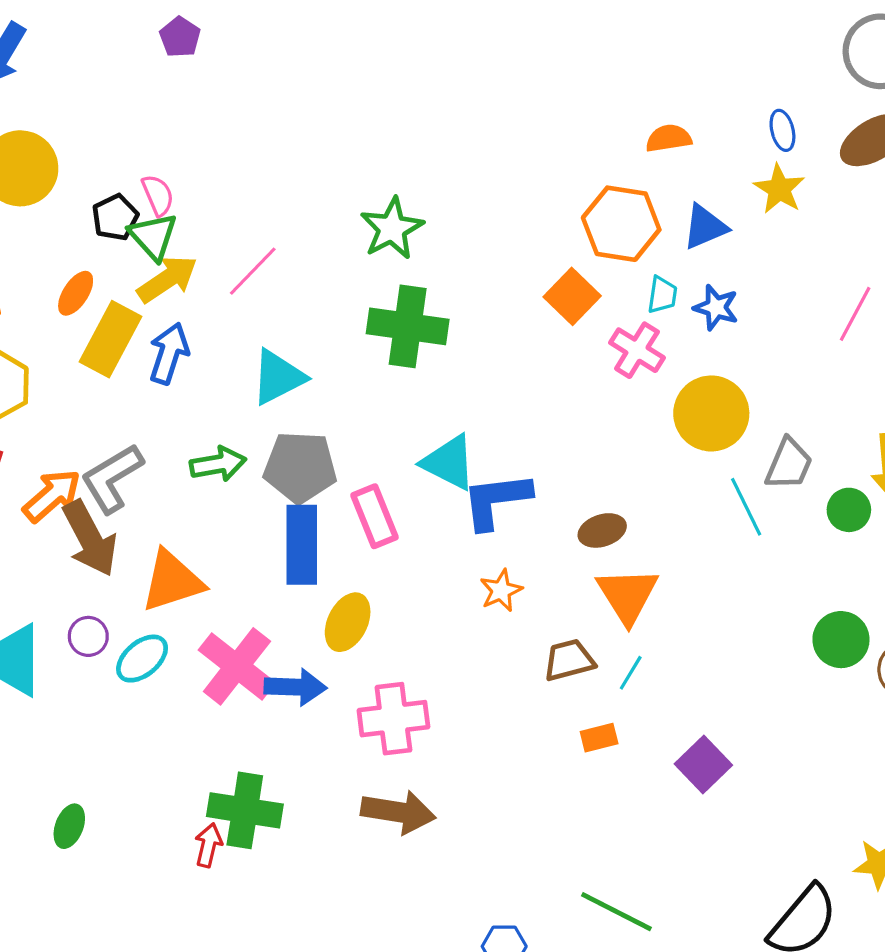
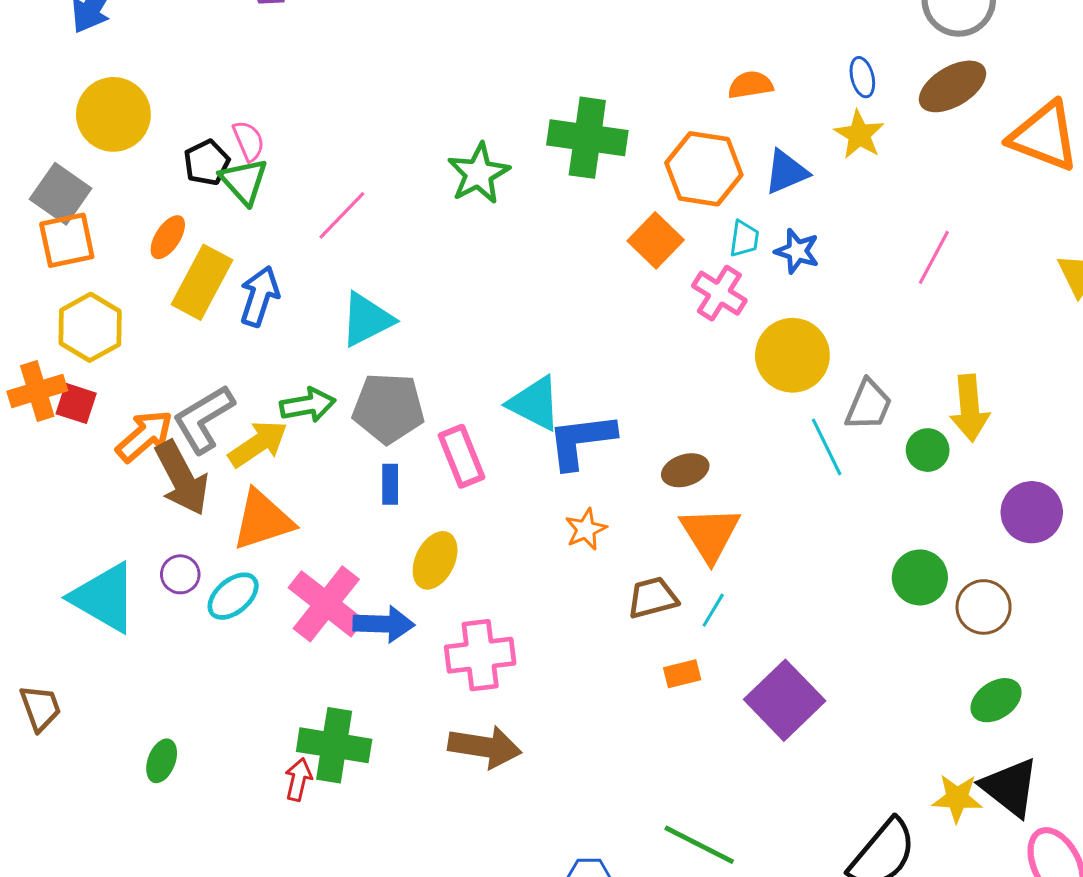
yellow arrow: (167, 279) -> (258, 444), moved
green cross: (408, 326) -> (587, 138), moved
blue rectangle: (302, 545) -> (390, 484), size x0.5
purple square: (703, 764) -> (785, 700), size x1.4

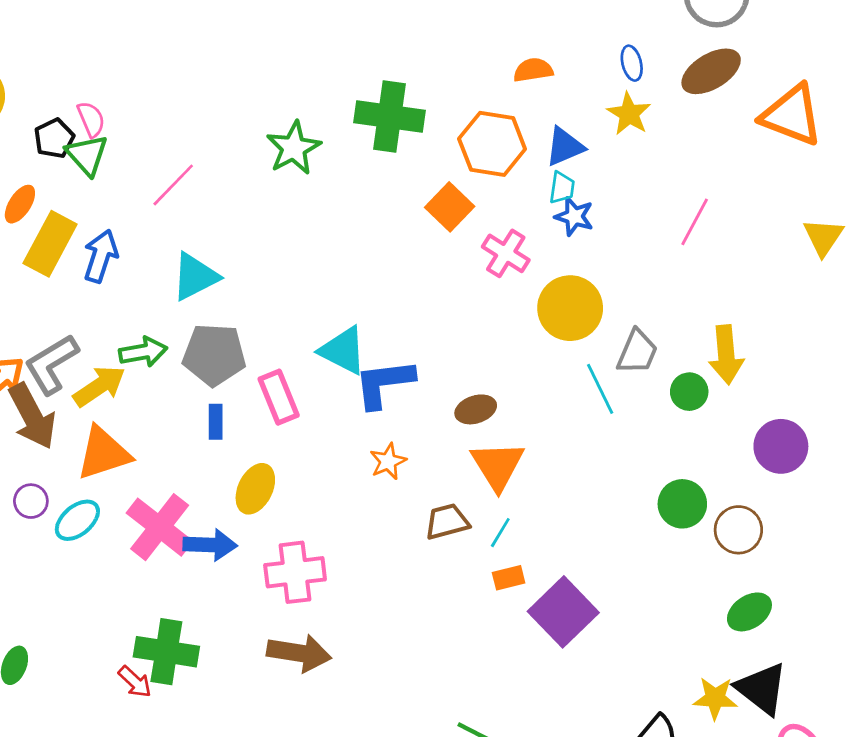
cyan trapezoid: (744, 239) -> (562, 188), moved
orange rectangle: (682, 674) -> (509, 578), moved
red arrow: (298, 779) -> (135, 682), turned 120

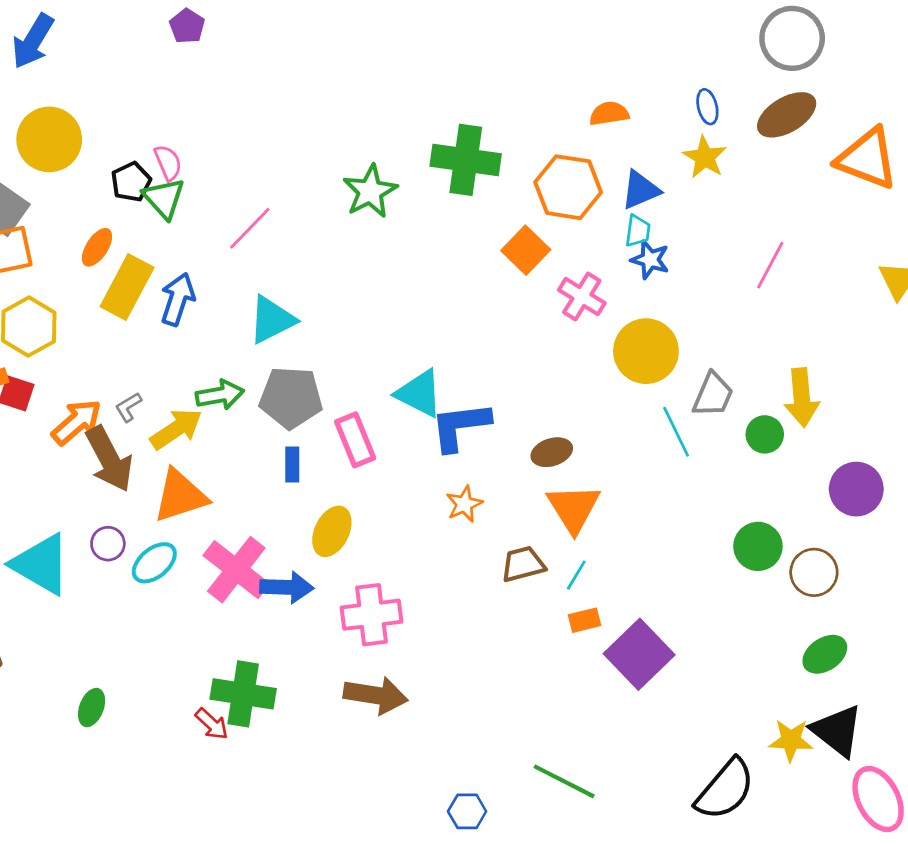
gray L-shape: (51, 364) -> (128, 407), size x0.5

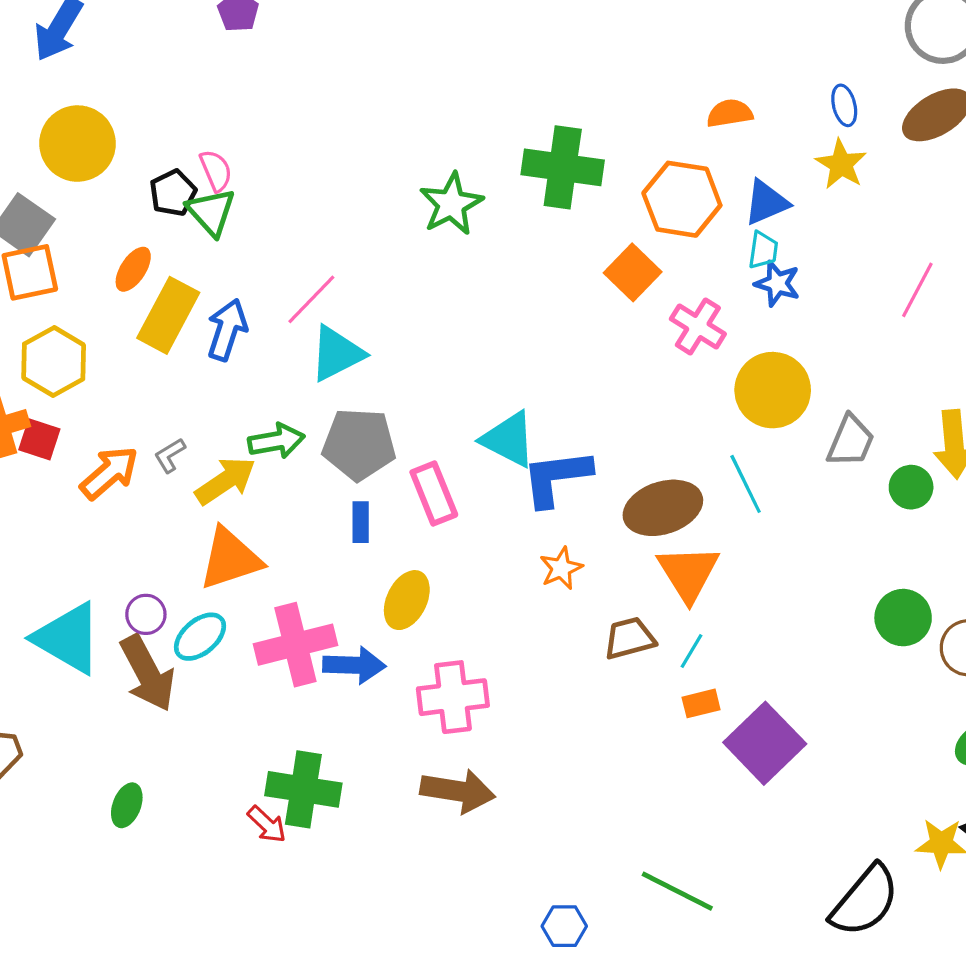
pink line: (250, 228) -> (311, 299), moved
cyan line: (676, 432) -> (746, 484), moved
brown ellipse: (552, 452) -> (663, 508), size x1.6
brown arrow: (109, 459) -> (148, 673), moved
pink cross: (236, 570) -> (295, 645), turned 38

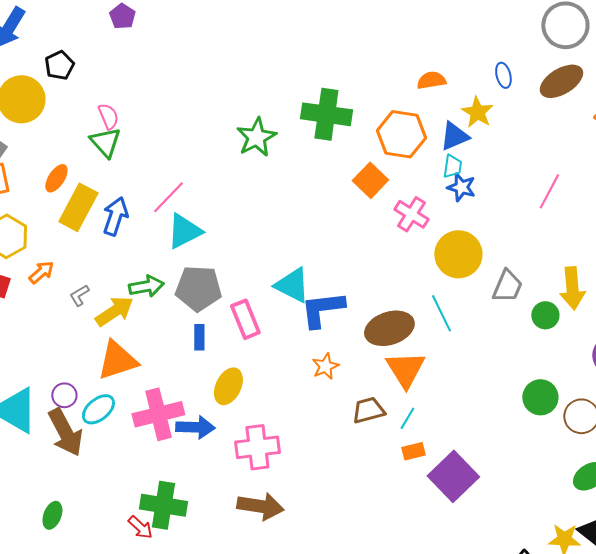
yellow star: (841, 164) -> (477, 112), moved
black pentagon: (173, 193) -> (59, 65), moved
orange arrow: (109, 473) -> (41, 272), moved, size x0.7

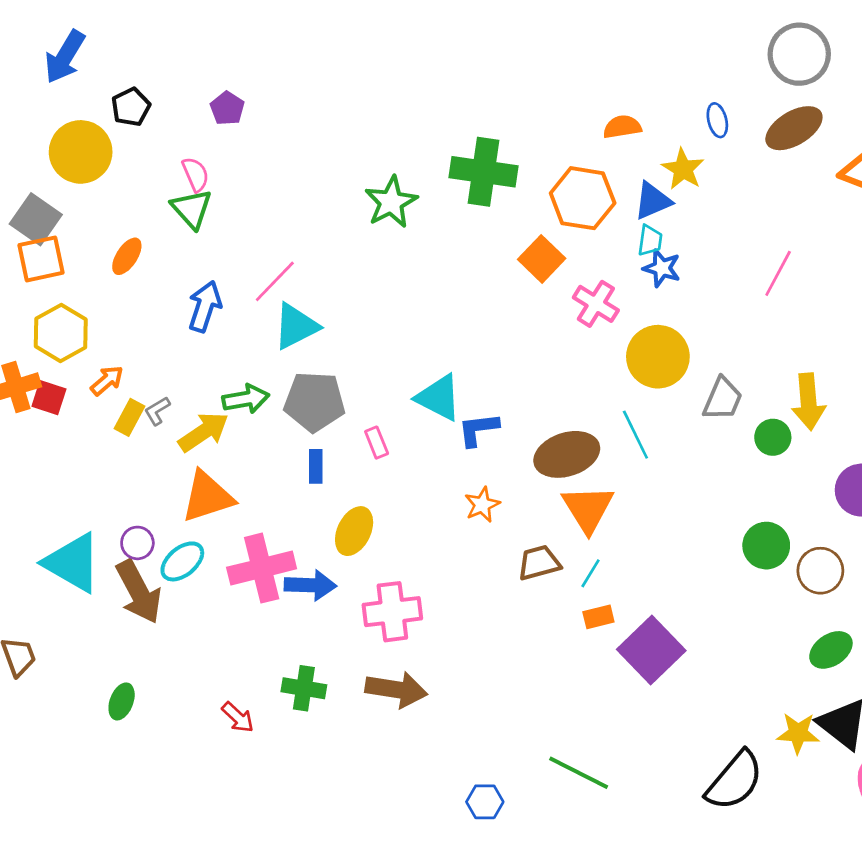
purple pentagon: (122, 16) -> (227, 108), moved
yellow rectangle: (78, 207) -> (129, 417), moved, size x0.6
blue L-shape: (322, 309) -> (478, 429), size x0.7
pink rectangle: (245, 319) -> (377, 443), size x0.6
green cross: (163, 505) -> (304, 688), moved, size x0.7

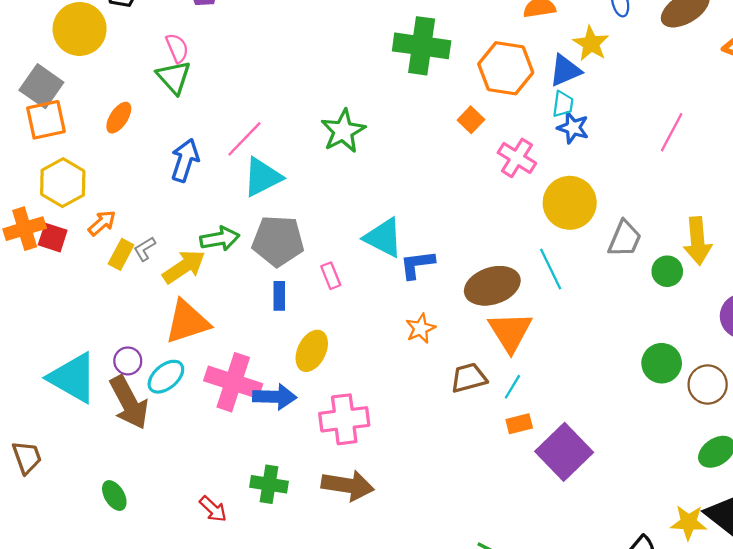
green star: (391, 202) -> (343, 131), moved
orange square: (542, 259) -> (471, 120), size x0.7
pink cross: (262, 568) -> (233, 382), turned 32
green ellipse: (122, 701) -> (114, 496), turned -52

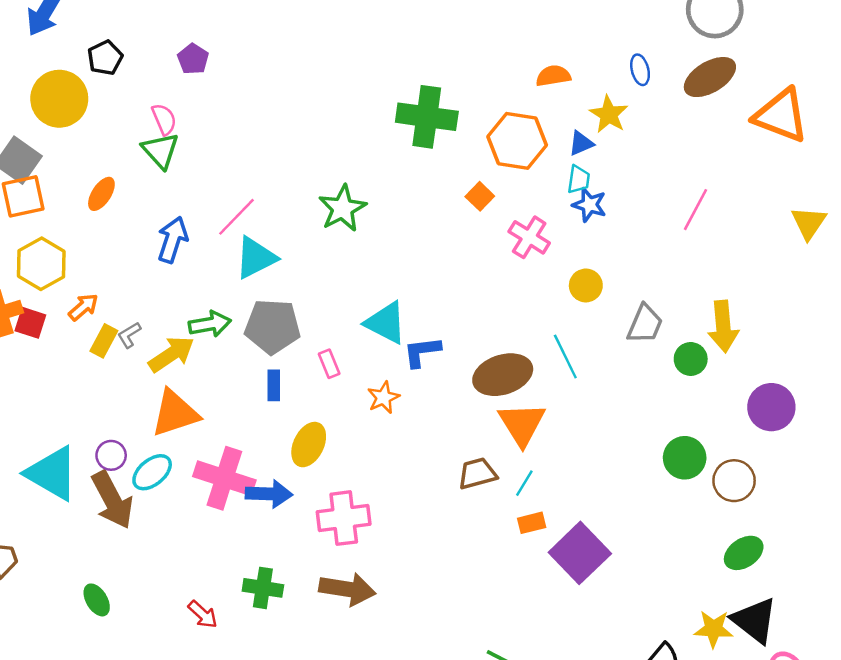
blue triangle: (565, 70) -> (581, 143), size x0.7
yellow circle: (570, 203) -> (586, 285), size x0.6
orange star: (421, 328) -> (383, 398), moved

